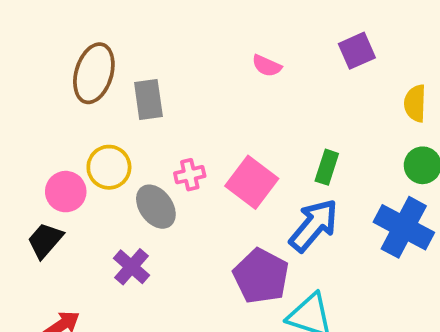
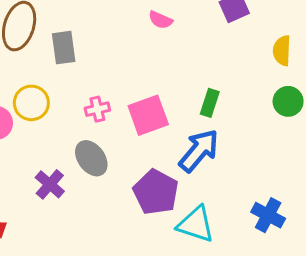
pink square: (252, 182) -> (148, 115), turned 33
gray ellipse: (156, 207) -> (91, 158), moved
blue cross: (404, 227) -> (268, 215), moved, size x0.7

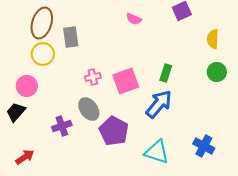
yellow circle: (31, 103) -> (43, 54), moved
purple cross: (50, 184) -> (62, 126), turned 30
purple pentagon: (156, 192) -> (114, 131), moved

